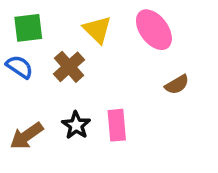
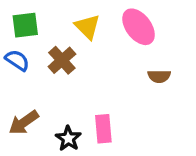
brown semicircle: (177, 85) -> (159, 76), turned 30
black star: (76, 125) -> (68, 138), moved
pink rectangle: (117, 125) -> (103, 129), moved

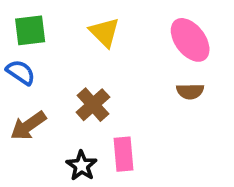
pink ellipse: (139, 27) -> (190, 40), moved
brown cross: (62, 60) -> (93, 105), moved
brown arrow: (24, 122) -> (28, 126), moved

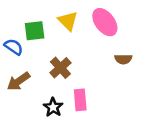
green square: (30, 30) -> (35, 31), moved
pink ellipse: (190, 40) -> (105, 22), moved

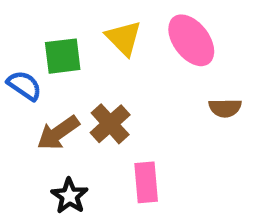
brown arrow: (19, 81) -> (58, 133), moved
black star: (53, 107) -> (69, 196), moved

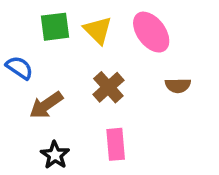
green square: (63, 56) -> (55, 27), moved
brown cross: (110, 124) -> (108, 87), moved

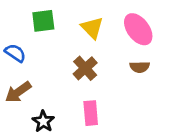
yellow triangle: (98, 30) -> (92, 28), moved
pink ellipse: (151, 32) -> (138, 29), moved
brown arrow: (46, 105) -> (18, 92), moved

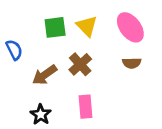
green square: (43, 21) -> (55, 27), moved
blue semicircle: (15, 53) -> (14, 50), turned 30
brown arrow: (18, 92) -> (45, 75), moved

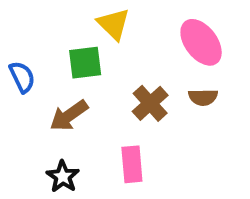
yellow triangle: (87, 26) -> (114, 24), moved
green square: (55, 27) -> (85, 63), moved
brown cross: (80, 64) -> (150, 103), moved

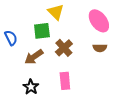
brown cross: (150, 103) -> (64, 48), moved

